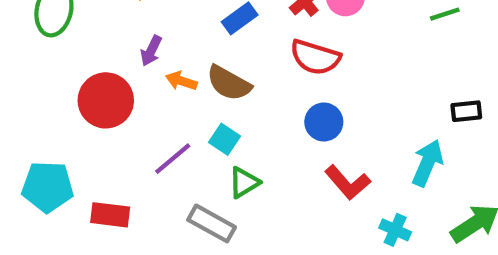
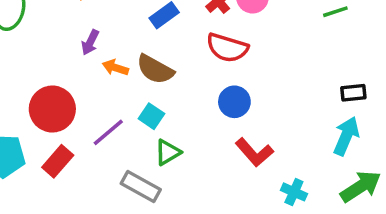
red circle: (106, 100) -> (52, 109), moved
cyan arrow: (427, 163) -> (346, 136), moved
red rectangle: (110, 215) -> (58, 161), moved, turned -56

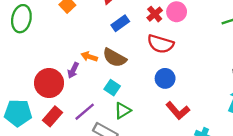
purple arrow: (90, 42) -> (73, 70), moved
purple line: (108, 132) -> (85, 112), moved

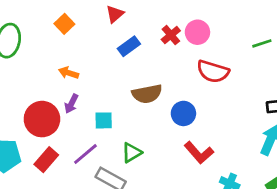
red semicircle: (160, 44) -> (213, 71), moved
orange arrow: (89, 57) -> (69, 73), moved
brown semicircle: (115, 58) -> (147, 94), moved, turned -40
cyan square: (112, 88) -> (104, 120), moved, turned -35

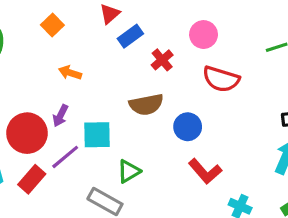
red cross: (171, 35) -> (162, 60), moved
blue rectangle: (129, 46) -> (130, 36), moved
orange arrow: (69, 73) -> (70, 73), moved
cyan square: (104, 120) -> (97, 135), size x1.4
purple line: (85, 154) -> (65, 157), moved

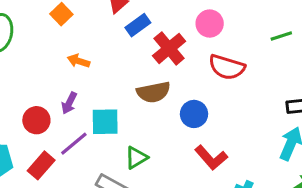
red cross: (162, 60) -> (169, 48), size x1.5
red circle: (27, 133) -> (36, 120), size x0.7

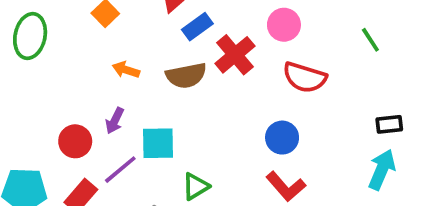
green line: (281, 36) -> (370, 40), turned 75
brown semicircle: (153, 92) -> (186, 76), moved
blue circle: (194, 114) -> (282, 138), moved

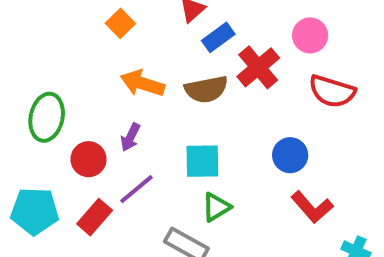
green ellipse: (30, 36) -> (47, 117), moved
orange arrow: (126, 70) -> (142, 83), size x1.5
blue circle: (282, 138) -> (290, 155), moved
cyan square: (158, 143) -> (202, 161), moved

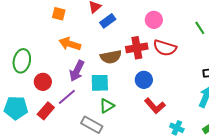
orange square: (120, 23) -> (59, 14), turned -32
red cross: (258, 67) -> (137, 48), moved, turned 30
brown semicircle: (206, 89) -> (111, 57), moved
purple arrow: (130, 137) -> (77, 71), moved, size x1.5

